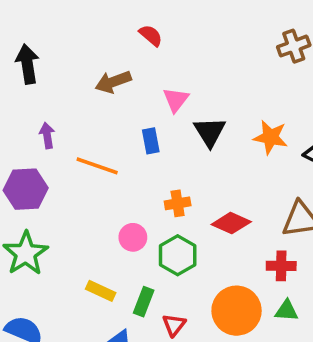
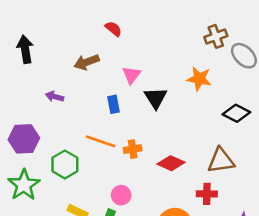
purple arrow: (47, 135) -> (55, 97), moved, turned -66
orange star: (270, 137) -> (199, 79), moved
orange line: (97, 166) -> (101, 141), moved
pink circle: (133, 237) -> (121, 195), moved
green hexagon: (178, 255) -> (65, 164), moved

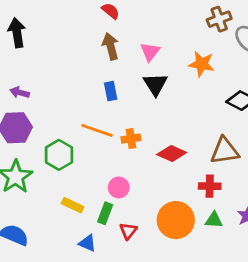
brown arrow: (87, 62) -> (111, 46), moved, turned 95
pink triangle: (131, 75) -> (150, 52), moved
purple arrow: (55, 97) -> (20, 92), moved

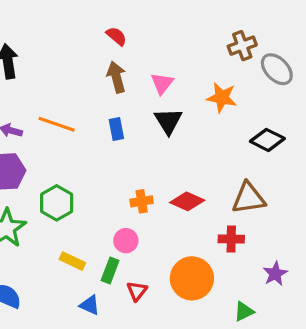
orange line: (97, 130) -> (57, 124), moved
orange cross: (131, 139) -> (142, 201), moved
green triangle: (214, 220) -> (244, 311), moved, turned -30

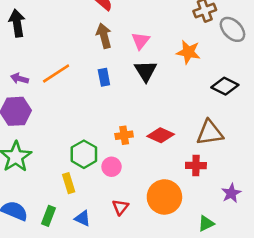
orange line: (57, 124) -> (56, 74), turned -52
green hexagon: (57, 203) -> (84, 154), moved
yellow rectangle: (72, 261) -> (69, 183), turned 48
green rectangle: (110, 271) -> (49, 216), moved

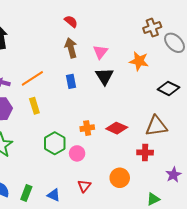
yellow rectangle: (69, 183) -> (34, 106), moved
orange circle: (164, 197) -> (120, 178), size x0.7

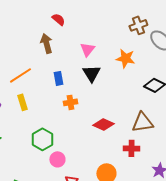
brown arrow: (71, 48) -> (46, 43), moved
orange cross: (87, 128) -> (70, 102), moved
pink circle: (77, 153) -> (57, 159), moved

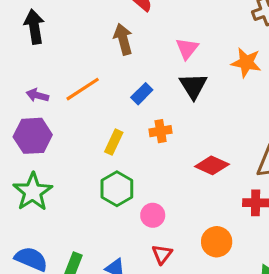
blue rectangle: (58, 78) -> (142, 94), turned 56
yellow rectangle: (22, 102) -> (114, 142), moved, turned 42
pink circle: (57, 159) -> (153, 215), moved

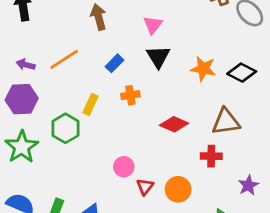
orange star: (246, 63) -> (203, 69), moved
green hexagon: (117, 189) -> (65, 128), moved
red triangle: (162, 254) -> (145, 187), moved

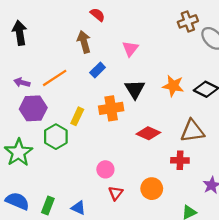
black triangle: (158, 57) -> (135, 89), moved
blue rectangle: (114, 63) -> (98, 70), moved
orange cross: (130, 95) -> (111, 108), size x1.5
purple hexagon: (22, 99) -> (33, 108), moved
red triangle: (145, 187) -> (116, 193), moved

